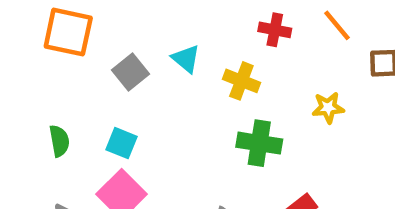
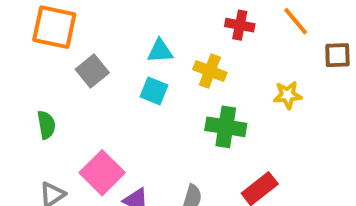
cyan triangle: (186, 59) -> (160, 51), turned -44
gray square: (130, 72) -> (92, 71), moved
cyan square: (122, 143) -> (154, 91), moved

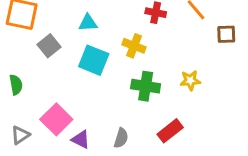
cyan triangle: (160, 51) -> (88, 23), moved
cyan square: (154, 91) -> (94, 60), size x1.5
yellow star: (288, 95) -> (190, 80), moved

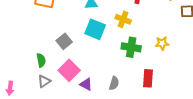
gray square: (49, 46) -> (64, 41), moved
green semicircle: (16, 85) -> (41, 60), moved
red rectangle: (170, 131) -> (148, 78), turned -48

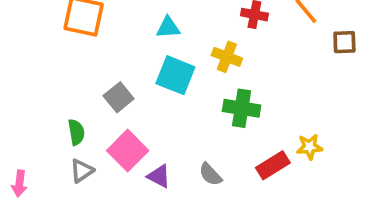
yellow star: (162, 43) -> (310, 147), moved
red rectangle: (148, 78) -> (273, 165), turned 54
gray semicircle: (114, 83) -> (210, 174), turned 120

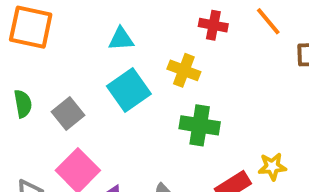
cyan square: (175, 75) -> (129, 90), turned 33
green semicircle: (76, 132) -> (23, 104), moved

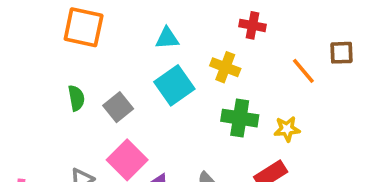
orange line: (268, 21) -> (303, 71), moved
yellow star: (272, 167) -> (287, 129), moved

